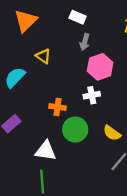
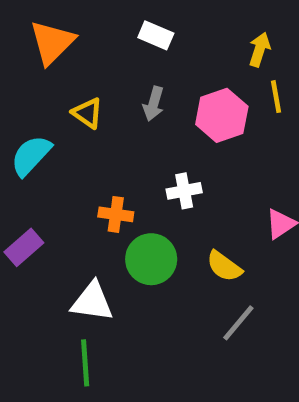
gray arrow: (85, 42) -> (154, 104), moved
pink hexagon: (100, 67) -> (222, 115), moved

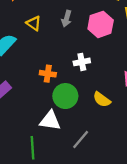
white triangle: (92, 302) -> (50, 121), moved
gray line: (238, 323) -> (81, 139), moved

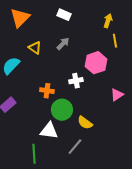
gray arrow: (67, 19) -> (63, 44), turned -152
pink hexagon: (101, 24) -> (96, 63), moved
yellow semicircle: (102, 100) -> (85, 123), moved

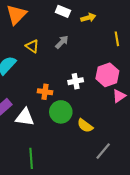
yellow arrow: (108, 21) -> (88, 18), moved, turned 56
pink hexagon: (96, 63) -> (107, 75), moved
white triangle: (49, 131) -> (25, 117), moved
gray line: (75, 147) -> (103, 151), moved

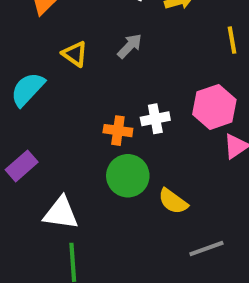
orange cross: (45, 92) -> (118, 131), moved
white triangle: (25, 117) -> (61, 213), moved
gray line: (103, 151) -> (206, 249), turned 30

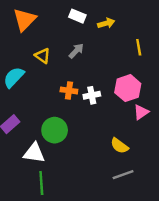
orange cross: (118, 131) -> (69, 90), moved
green circle: (128, 176) -> (55, 130), moved
yellow semicircle: (173, 201) -> (119, 146), moved

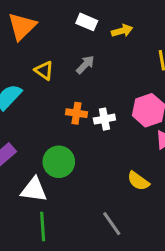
gray line: (123, 175) -> (112, 224), moved, turned 75

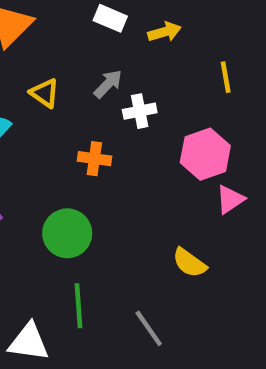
white cross: (104, 119) -> (140, 111), moved
white triangle: (34, 190) -> (29, 342), moved
green line: (43, 227) -> (79, 306), moved

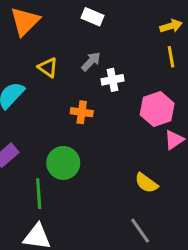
yellow arrow: (165, 32) -> (171, 26), moved
green line: (79, 306) -> (39, 194), moved
gray line: (149, 328) -> (140, 231), moved

